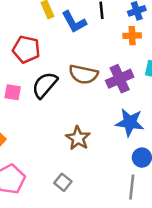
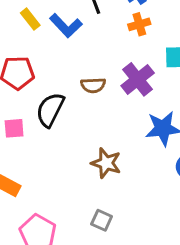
brown semicircle: (83, 74) -> (93, 85), size x0.7

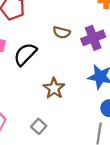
black semicircle: (50, 110) -> (25, 54), moved

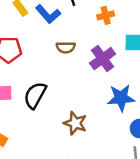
brown semicircle: (62, 32) -> (66, 47), moved

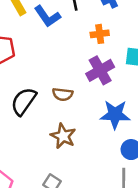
orange cross: (106, 15) -> (100, 34), moved
brown semicircle: (66, 47) -> (63, 94), moved

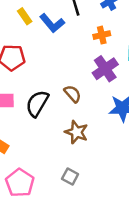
brown semicircle: (63, 94) -> (73, 94), turned -132

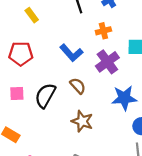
blue L-shape: (52, 23) -> (71, 53), moved

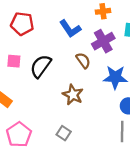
brown semicircle: (78, 86) -> (83, 60), moved

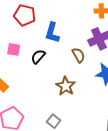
blue L-shape: (70, 29) -> (52, 33), moved, turned 45
black semicircle: (41, 66) -> (38, 57), size x0.7

